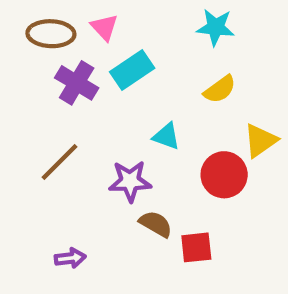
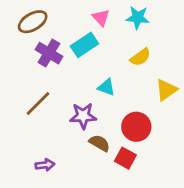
pink triangle: (104, 27) -> (101, 18), moved
brown ellipse: (51, 34) -> (33, 22), turned -32
red circle: (224, 175) -> (136, 127), moved
red square: (196, 247) -> (125, 158), turned 35

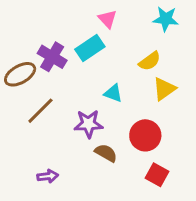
cyan star: (138, 18) -> (166, 19), moved
brown ellipse: (33, 22) -> (20, 74), moved
yellow triangle: (166, 90) -> (164, 89), moved
red square: (125, 158) -> (157, 175), moved

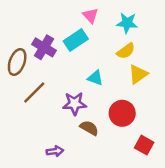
cyan star: (166, 19) -> (127, 23), moved
brown ellipse: (20, 74) -> (17, 62), turned -40
red square: (157, 175) -> (144, 145), moved
purple arrow: (48, 176) -> (55, 151), moved

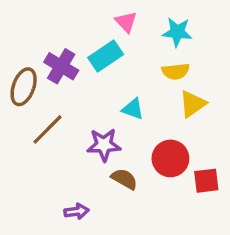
yellow semicircle: (126, 51) -> (176, 71), turned 30
red square: (144, 145) -> (206, 181), moved, turned -36

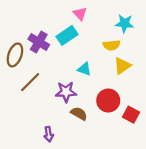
cyan star: (177, 32) -> (124, 24), moved
red square: (206, 181) -> (131, 115), turned 35
purple arrow: (77, 211) -> (49, 134), turned 88

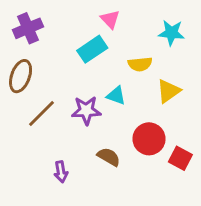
purple cross: (39, 42) -> (28, 28), moved, turned 36
yellow semicircle: (111, 45) -> (140, 64), moved
purple star: (66, 92) -> (86, 110), moved
purple arrow: (49, 134) -> (61, 172), moved

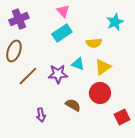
pink triangle: (110, 19) -> (63, 11), moved
cyan star: (171, 33) -> (115, 22), turned -30
yellow triangle: (168, 91) -> (103, 67), moved
red square: (180, 158) -> (122, 117), moved, turned 35

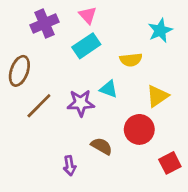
purple cross: (19, 19) -> (44, 23), moved
yellow triangle: (103, 67) -> (157, 96), moved
purple arrow: (41, 115) -> (70, 166), moved

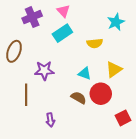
cyan triangle: (109, 89) -> (85, 74), moved
purple star: (81, 103) -> (44, 70), moved
brown line: (39, 106) -> (26, 95), moved, turned -45
brown semicircle: (102, 146) -> (79, 98), moved

